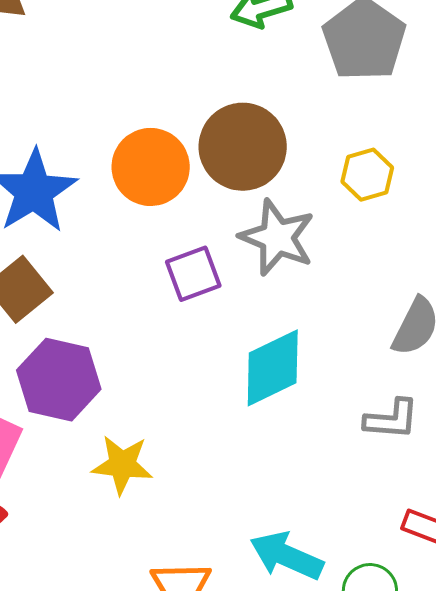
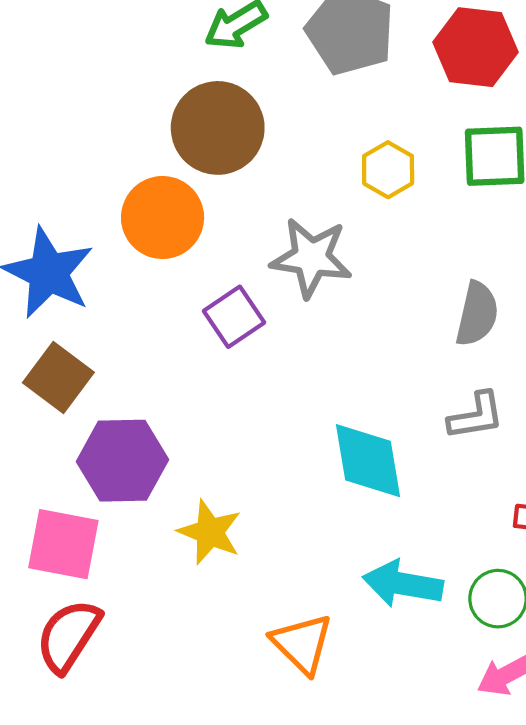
brown circle: (243, 147) -> (218, 128), moved
cyan diamond: (273, 368) -> (368, 461), moved, turned -60
yellow star: (122, 465) -> (210, 532), turned 30

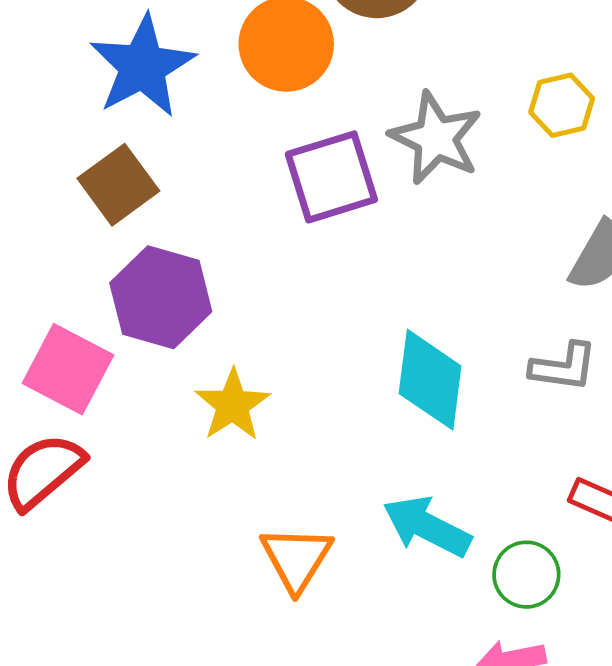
yellow hexagon: (388, 170) -> (562, 105), moved
purple square: (234, 317) -> (331, 177), size x1.4

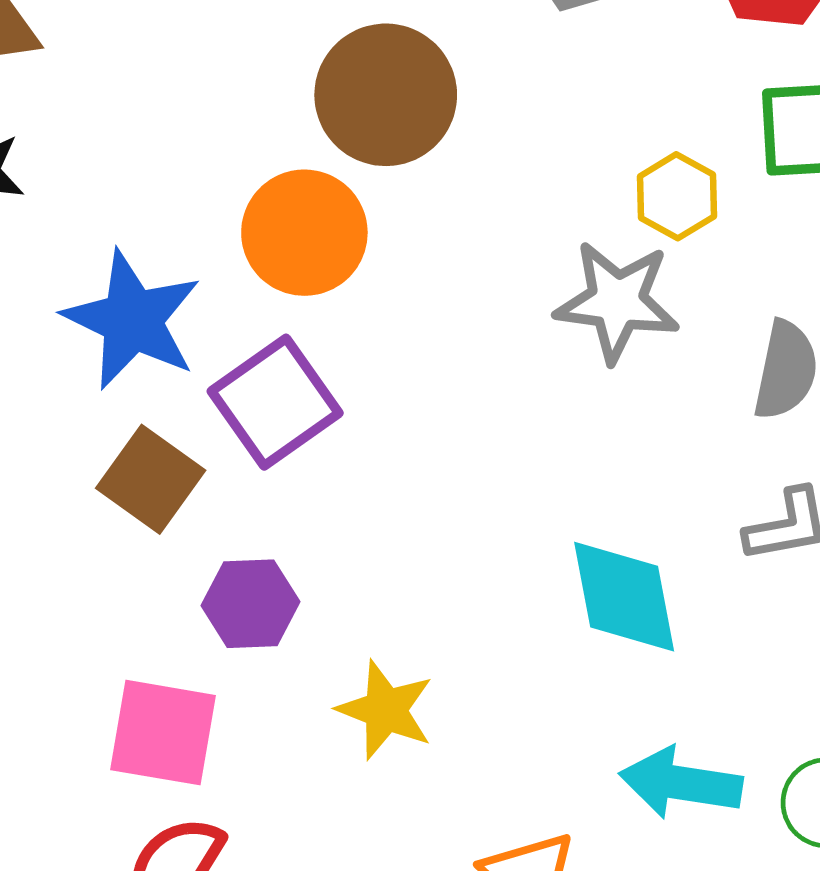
gray star: (436, 138) -> (617, 302), moved
purple square: (331, 177) -> (275, 402), moved
purple hexagon: (161, 297) -> (251, 604), size x0.7

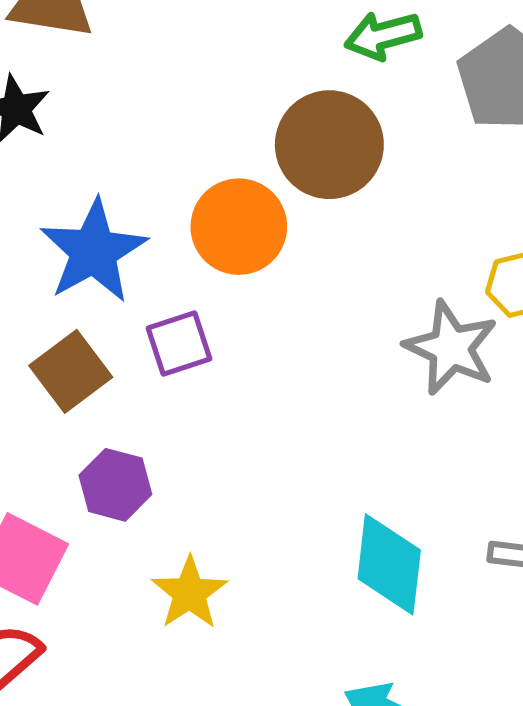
purple square: (275, 402) -> (179, 344), size x0.7

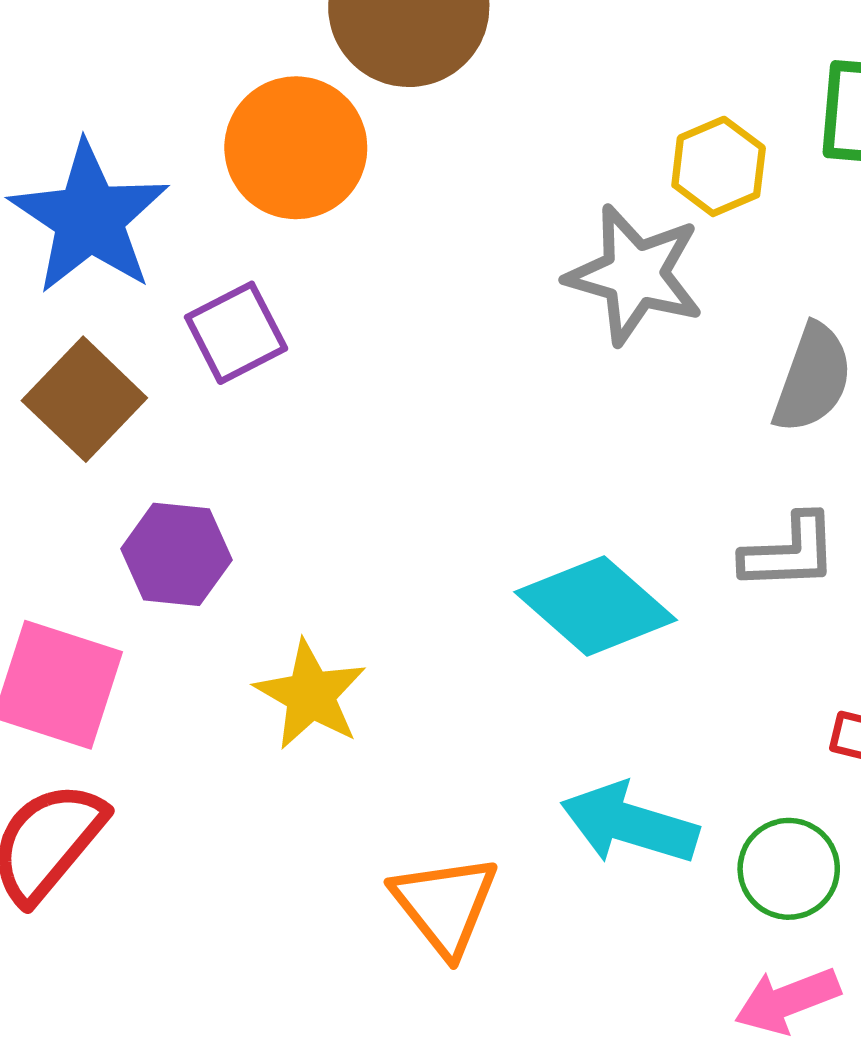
cyan diamond: (389, 564) -> (596, 606), turned -46

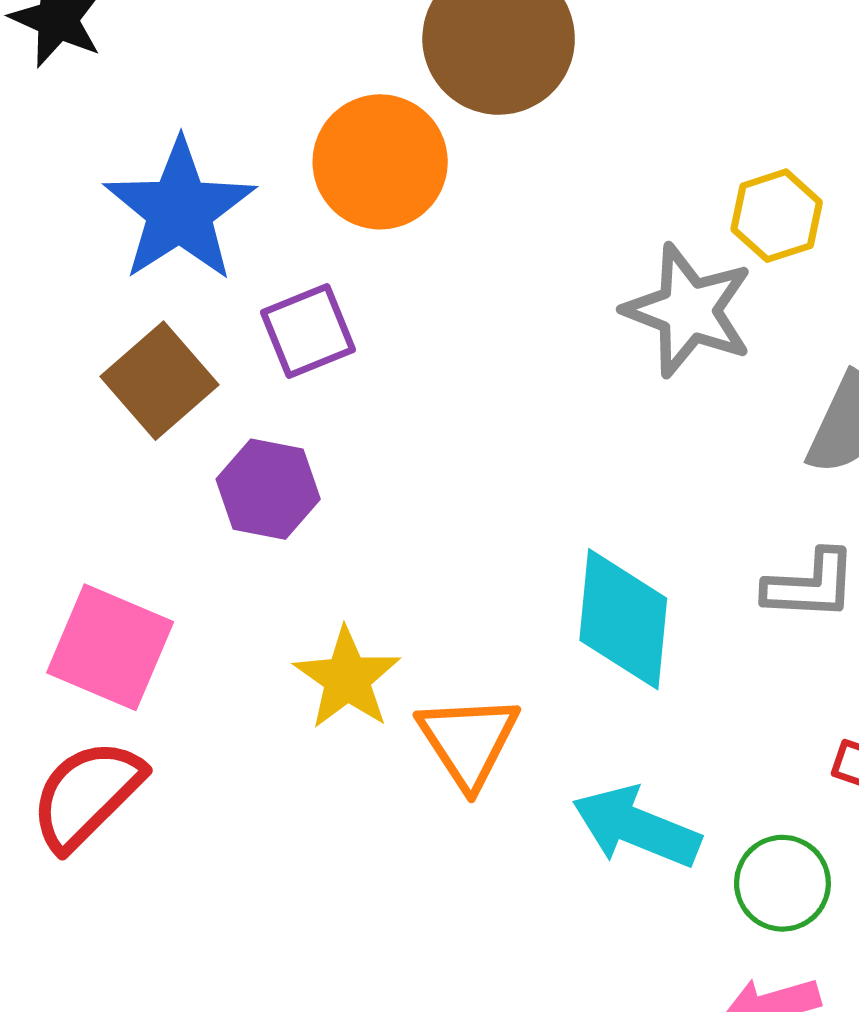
purple hexagon: (176, 554) -> (268, 489), moved
cyan diamond: (596, 606) -> (623, 619), turned 49
orange triangle: (445, 905) -> (468, 741), moved

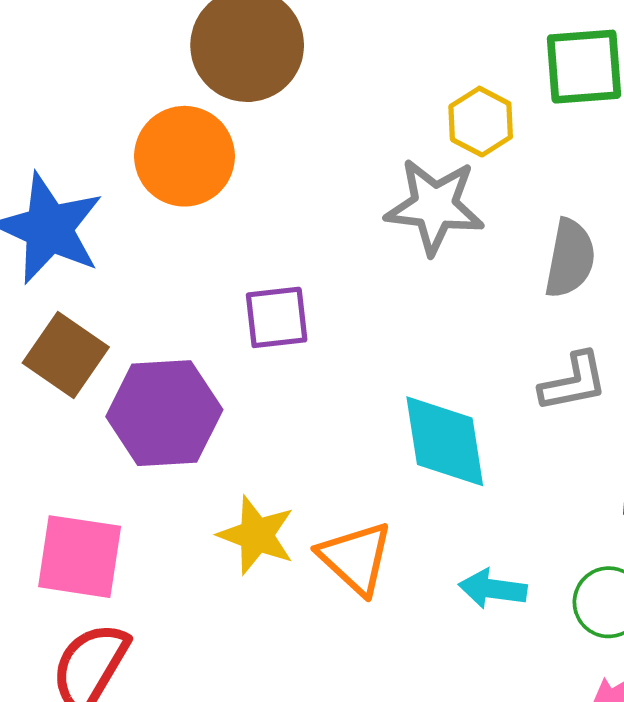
purple square: (308, 331) -> (277, 317), moved, turned 30
purple hexagon: (268, 489) -> (164, 413), size x1.5
cyan arrow: (636, 827) -> (493, 589), size x0.7

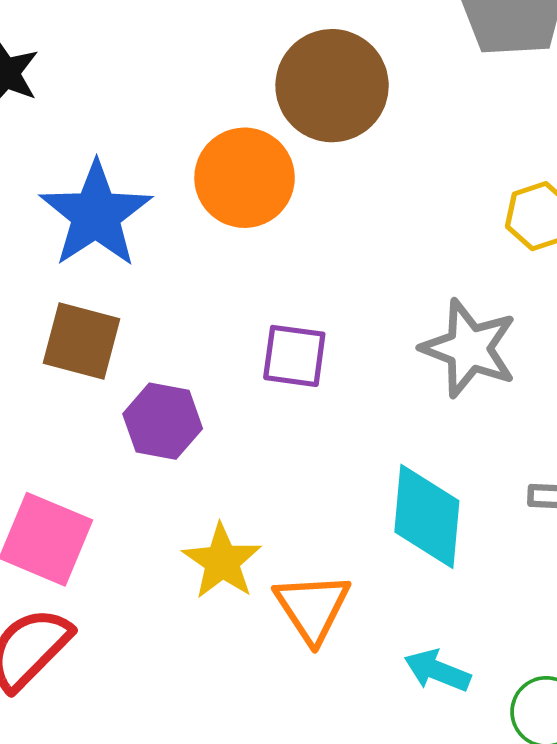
gray star: (435, 206) -> (469, 348), moved
brown square: (66, 355) -> (82, 341), turned -34
purple hexagon: (164, 413) -> (163, 421), size x0.7

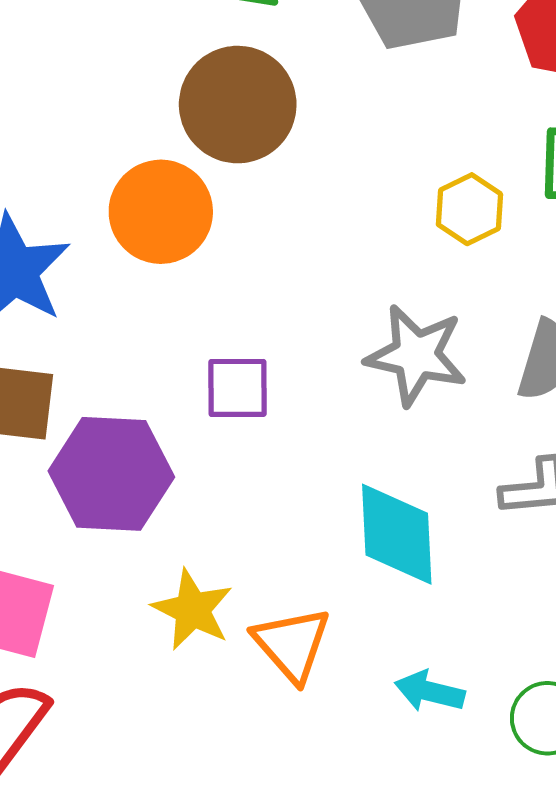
purple hexagon: (163, 421) -> (111, 474), size x1.5

